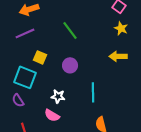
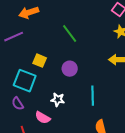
purple line: (25, 33) -> (14, 37), moved
pink semicircle: (52, 115) -> (43, 118), moved

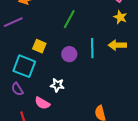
green line: (70, 34) -> (69, 19), turned 66
cyan line: (93, 96) -> (92, 48), moved

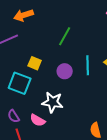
white star: (57, 85) -> (53, 102), size x1.5
purple semicircle: (17, 89) -> (14, 116), moved

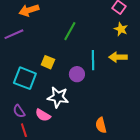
yellow square: (35, 63) -> (48, 62), moved
purple circle: (65, 71) -> (77, 74), moved

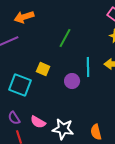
white star: (58, 97) -> (63, 129), moved

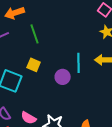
green line: (65, 38) -> (35, 34), moved, turned -48

